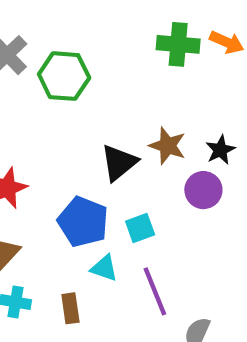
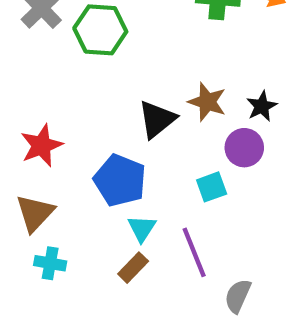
cyan square: (140, 228) -> (212, 187), moved
cyan triangle: (104, 268) -> (142, 228), turned 44
brown rectangle: (70, 308) -> (133, 268), moved, turned 52

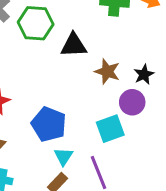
black triangle: (157, 119) -> (74, 45), moved, turned 36
cyan square: (212, 187) -> (110, 129), size x1.4

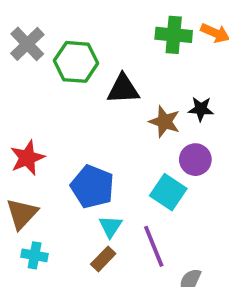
black star: (144, 74) -> (201, 109), moved, turned 30
cyan square: (110, 129) -> (168, 192), turned -36

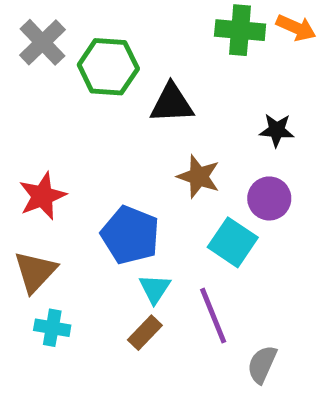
brown star: (165, 122) -> (199, 177), moved

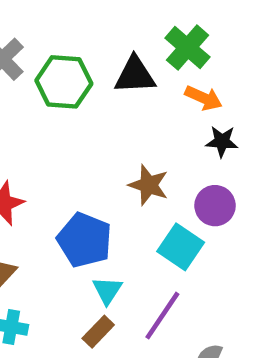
orange arrow: (296, 28) -> (204, 98), moved
green cross: (240, 30) -> (188, 48), turned 36
black triangle: (172, 103) -> (135, 75), moved
purple line: (213, 316) -> (162, 316), turned 56

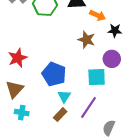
orange arrow: (204, 98) -> (98, 15), moved
brown star: (149, 185) -> (86, 40), moved
cyan square: (181, 247) -> (97, 77), turned -36

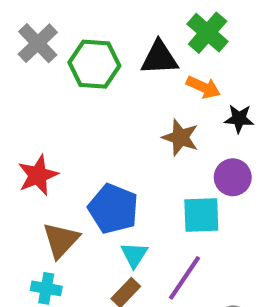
brown triangle: (15, 89) -> (61, 240), moved

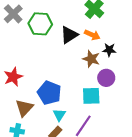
black triangle: (159, 58) -> (69, 35), moved, turned -30
brown star: (180, 137) -> (91, 59), moved

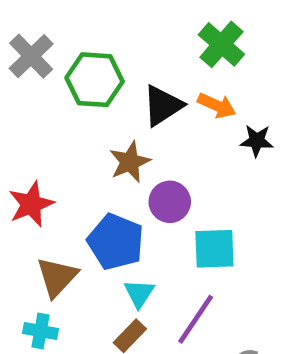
brown star: (91, 59) -> (130, 162), moved, turned 30
purple circle: (106, 78) -> (170, 202), moved

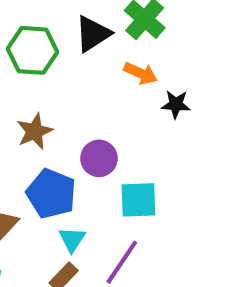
black triangle: (163, 105) -> (93, 34), moved
brown star: (130, 162) -> (35, 131), moved

